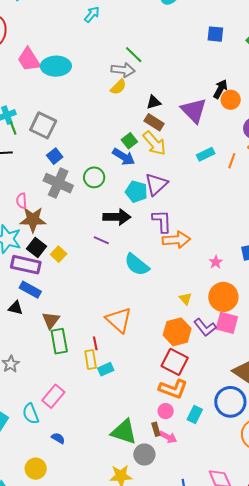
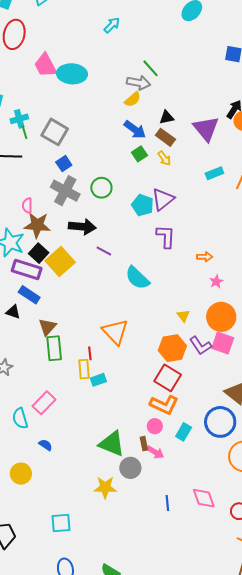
yellow arrow: (154, 143) -> (164, 158), size x0.6
blue arrow: (124, 157) -> (135, 130), moved
black arrow: (117, 217) -> (82, 227), moved
orange arrow: (176, 240) -> (205, 257), moved, size x0.6
yellow square: (59, 254) -> (60, 261), size x1.8

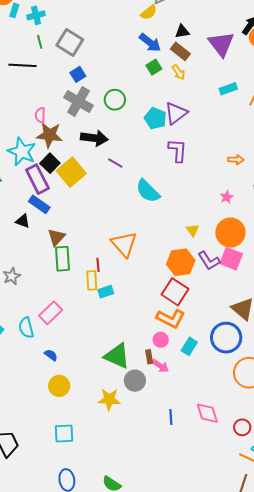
cyan cross: (19, 119) -> (36, 15), moved
orange arrow: (205, 257) -> (236, 160), moved
purple rectangle: (27, 270) -> (37, 179), turned 44
yellow circle: (21, 474) -> (59, 386), moved

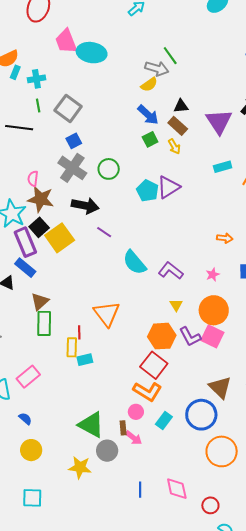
purple L-shape: (178, 150) -> (171, 271), moved, turned -60

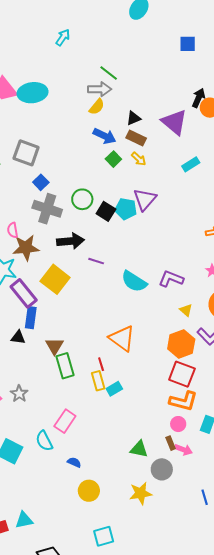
black square: (39, 227) -> (106, 211), moved
blue rectangle: (25, 268) -> (31, 318), turned 75
green triangle: (91, 425) -> (139, 449), size x0.7

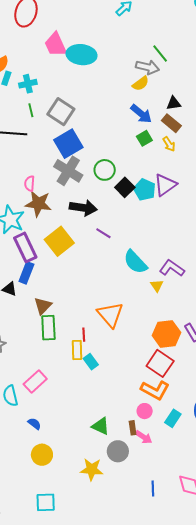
blue square: (41, 182) -> (68, 144), size x1.8
yellow triangle: (186, 310) -> (157, 286), moved
cyan rectangle: (114, 389) -> (91, 362), turned 70

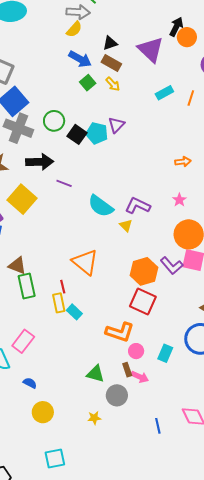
purple triangle: (165, 185) -> (116, 125), size x0.7
brown triangle: (43, 306) -> (17, 266), turned -42
orange L-shape: (155, 390) -> (120, 332), moved
yellow star: (92, 469) -> (94, 418), size x0.6

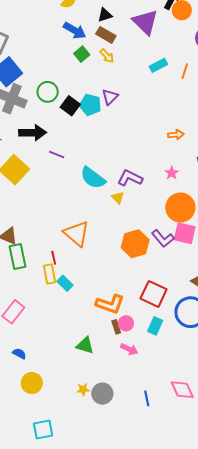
red square: (143, 302) -> (154, 294), moved
brown rectangle: (127, 370) -> (116, 327), moved
gray circle: (117, 395) -> (102, 394), moved

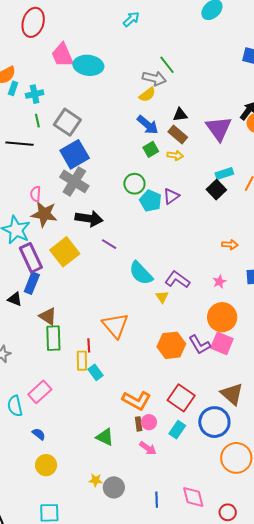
yellow arrow: (107, 56) -> (175, 155), turned -49
green circle: (48, 92) -> (134, 184), moved
black square: (70, 106) -> (216, 190), moved

